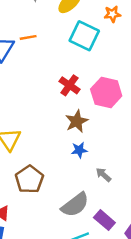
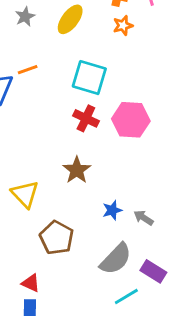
cyan square: (84, 36) -> (89, 78), moved
brown star: (77, 121) -> (77, 170), moved
blue star: (79, 150) -> (112, 210), moved

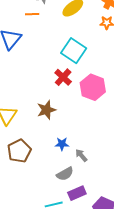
orange line: (28, 70) -> (32, 14), moved
gray semicircle: (116, 259) -> (65, 174), moved, size x0.7
purple rectangle: (153, 271) -> (77, 193), turned -72

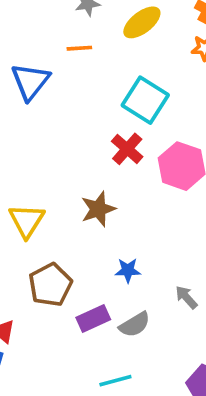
orange line: (32, 14) -> (79, 48), moved
gray arrow: (81, 155) -> (186, 297), moved
purple rectangle: (77, 193) -> (93, 319), moved

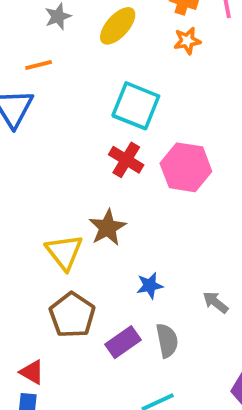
orange line: (79, 48) -> (39, 65), moved
yellow triangle: (27, 221) -> (64, 252), moved
gray semicircle: (135, 325) -> (167, 341), turned -60

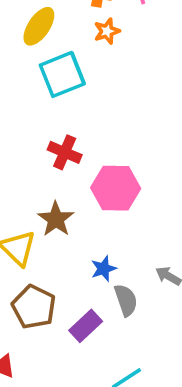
cyan square: (136, 106) -> (62, 74), moved, turned -36
pink hexagon: (186, 167) -> (116, 188), moved
gray semicircle: (167, 341) -> (126, 300), moved

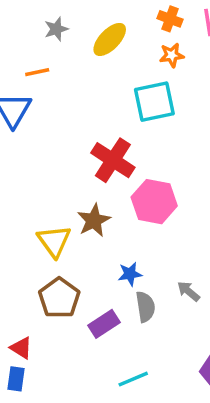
cyan square: (62, 74) -> (154, 102), moved
red cross: (65, 152) -> (113, 160), size x1.4

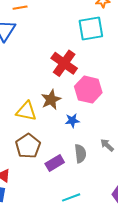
yellow triangle: (54, 241) -> (26, 111), turned -45
blue star: (130, 274) -> (72, 121), moved

